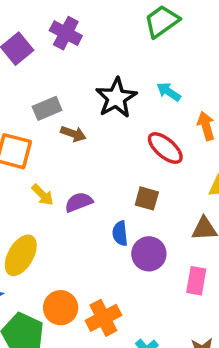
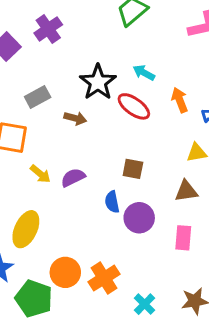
purple cross: (66, 33) -> (48, 29), turned 32
brown arrow: (73, 134) -> (75, 118), moved
red ellipse: (165, 148) -> (134, 106), moved

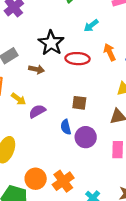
cyan arrow: (144, 73) -> (91, 26), moved, turned -64
red ellipse: (134, 106) -> (78, 59), turned -30
yellow arrow: (40, 174) -> (19, 99), moved

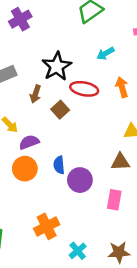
brown arrow: (37, 69) -> (35, 94), turned 88
brown square: (79, 103) -> (60, 110), moved, turned 32
orange circle: (36, 179) -> (25, 169), moved

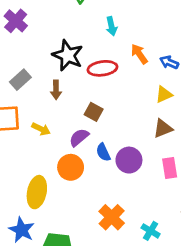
cyan arrow: (105, 53) -> (112, 26), turned -54
brown square: (60, 110) -> (94, 112), moved
purple semicircle: (29, 142) -> (79, 137), moved

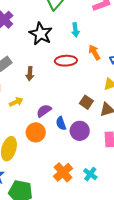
black star: (68, 55) -> (41, 34), moved
brown square: (94, 112) -> (86, 102), moved
yellow arrow: (41, 129) -> (16, 102), turned -56
cyan cross: (151, 231) -> (90, 174), moved

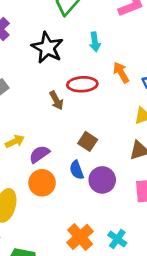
brown arrow: (30, 74) -> (56, 100), moved, turned -32
brown square: (86, 102) -> (88, 141), moved
purple semicircle: (44, 111) -> (39, 154), moved

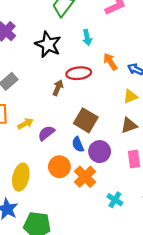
brown arrow: (56, 100) -> (58, 88), turned -126
brown square: (88, 141) -> (86, 120), size x1.5
orange circle: (42, 183) -> (59, 167), moved
orange cross: (80, 237) -> (85, 177), moved

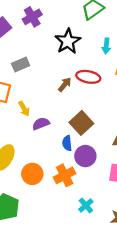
yellow arrow: (25, 124) -> (24, 109), turned 72
orange circle: (59, 167) -> (32, 174), moved

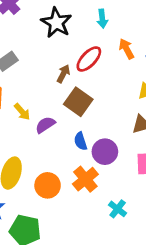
red ellipse: (88, 77) -> (89, 59), turned -45
brown square: (81, 123) -> (78, 102), moved

